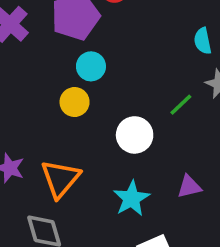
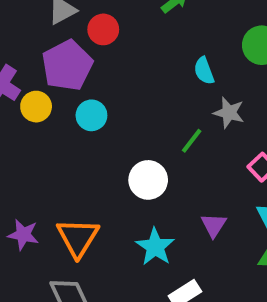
yellow circle: (75, 102) -> (36, 107), moved
purple triangle: (189, 187) -> (214, 225), turned -35

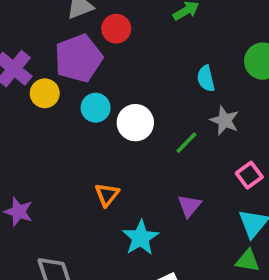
white circle: (148, 180) -> (135, 123), moved
purple triangle: (214, 225) -> (189, 206), moved
orange triangle: (78, 238) -> (107, 195), moved, size x0.6

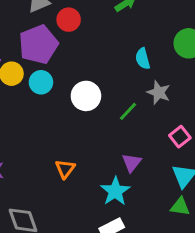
cyan circle: (96, 108) -> (41, 82), moved
orange triangle: (107, 195) -> (65, 169), moved
cyan star: (141, 238) -> (115, 191), moved

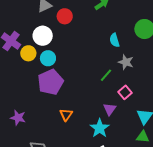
purple pentagon: (38, 44) -> (50, 82), moved
white circle: (86, 96) -> (43, 36), moved
pink square: (180, 137) -> (125, 92), moved

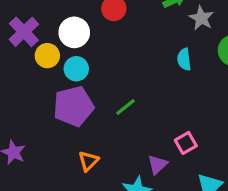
gray star: (126, 62) -> (201, 18), moved
green line: (106, 75) -> (125, 107), moved

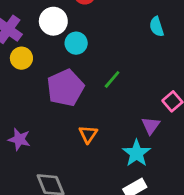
yellow circle: (47, 56) -> (21, 58), moved
cyan circle: (76, 69) -> (76, 43), moved

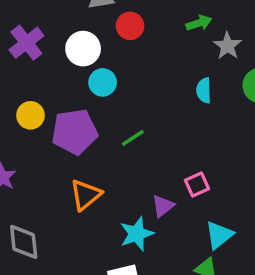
yellow circle: (21, 58) -> (31, 115), moved
orange triangle: (88, 134) -> (86, 195), size x1.4

